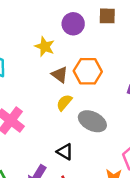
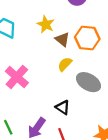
yellow star: (45, 47) -> (46, 24), moved

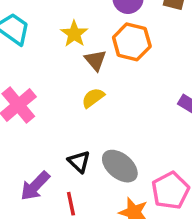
orange hexagon: (87, 38) -> (132, 42), moved
gray ellipse: (89, 82) -> (120, 166), moved

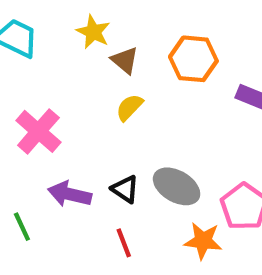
orange hexagon: (132, 42) -> (193, 59), moved
purple arrow: (35, 186) -> (70, 194), moved, turned 68

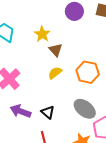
orange hexagon: (193, 59) -> (88, 72), moved
gray ellipse: (177, 186) -> (85, 109), moved

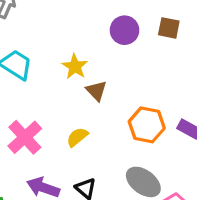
yellow semicircle: (55, 73) -> (77, 137), moved

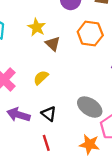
orange hexagon: (147, 125) -> (90, 34), moved

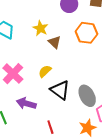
gray ellipse: (90, 107) -> (87, 96), turned 30
black triangle: (49, 114) -> (60, 90), moved, size x1.5
orange star: (89, 144) -> (87, 128), turned -30

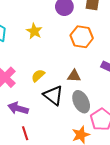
brown triangle: (55, 42) -> (74, 76), moved, turned -40
red line: (50, 127) -> (25, 133), moved

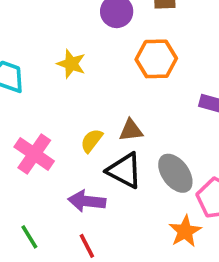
brown triangle: (74, 76) -> (131, 130), moved
purple arrow: (18, 108) -> (87, 201), moved

